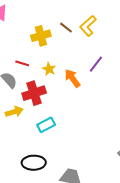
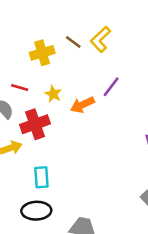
orange arrow: (72, 78) -> (82, 105), turned -78
cyan rectangle: (46, 125) -> (41, 177), moved, turned -66

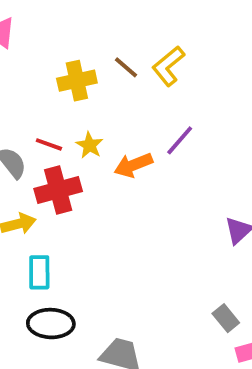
red line: (20, 88) -> (49, 144), moved
cyan rectangle: (41, 177) -> (39, 272), moved

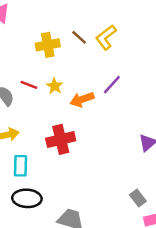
red cross: (58, 190) -> (61, 139), moved

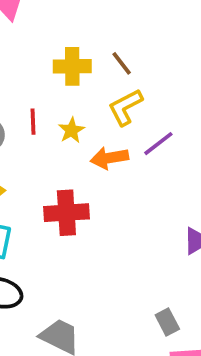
yellow L-shape: (106, 37) -> (125, 107), moved
red line: (29, 85) -> (33, 122), turned 56

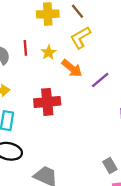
purple line: (158, 144) -> (100, 80), moved
orange arrow: (109, 158) -> (72, 68), turned -130

